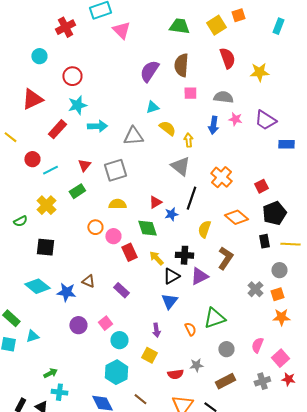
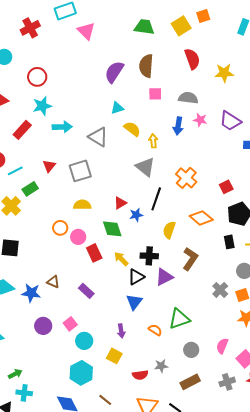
gray triangle: (133, 136) -> (98, 137), turned 35
green rectangle: (77, 191) -> (30, 189), moved
orange semicircle: (190, 329) -> (155, 330), turned -32

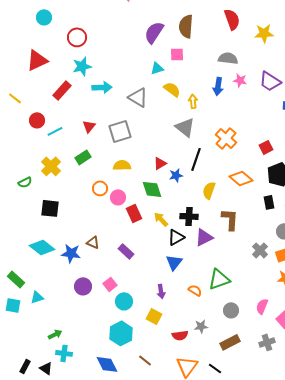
pink square: (155, 94) -> (177, 54), moved
green rectangle: (30, 189) -> (83, 157), moved
brown L-shape: (190, 259) -> (230, 219), turned -30

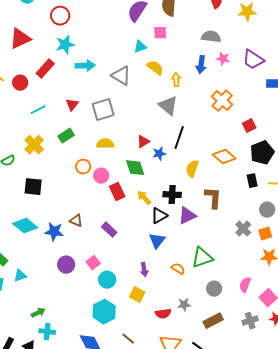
red circle: (37, 120) -> (20, 83), moved
orange cross: (226, 138) -> (222, 101), moved

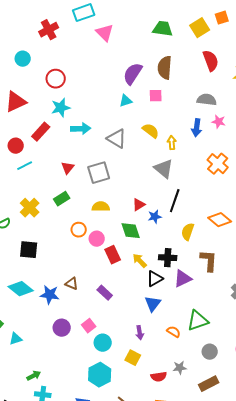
cyan triangle: (140, 47) -> (126, 101), moved
cyan line: (38, 110) -> (25, 166), moved

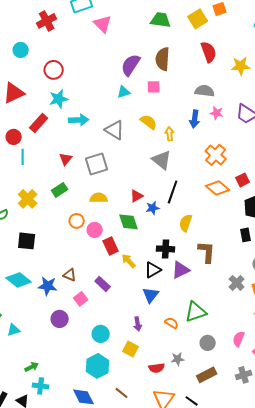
cyan line: (25, 166) -> (23, 157), turned -63
orange diamond: (220, 220) -> (218, 188), moved
yellow arrow: (140, 261) -> (129, 261), moved
pink square: (89, 326) -> (81, 299), moved

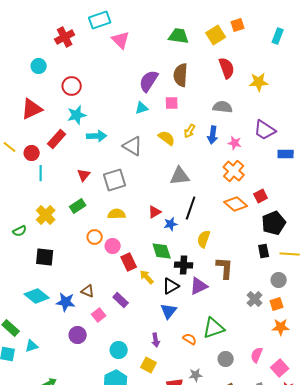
pink star: (217, 113) -> (235, 143), moved
yellow arrow: (170, 134) -> (190, 131), moved, turned -144
gray triangle: (162, 160) -> (180, 176), turned -45
green diamond: (129, 222) -> (162, 251), moved

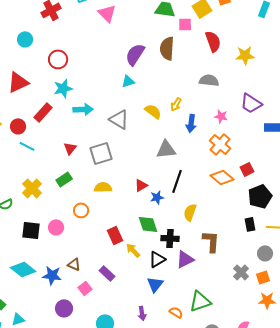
pink square: (172, 103) -> (185, 24), moved
blue arrow: (213, 135) -> (191, 123), moved
cyan line: (41, 173) -> (27, 146), turned -63
pink circle: (113, 246) -> (56, 227), moved

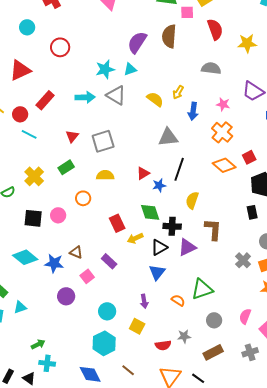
cyan star: (63, 88) -> (105, 69), moved
gray triangle: (119, 119) -> (116, 95), moved
yellow arrow: (133, 250) -> (135, 238), turned -70

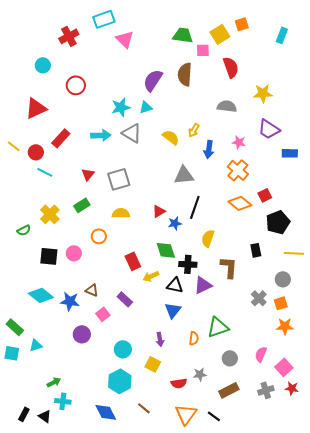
yellow star: (247, 43) -> (263, 93), moved
black rectangle: (252, 212) -> (256, 250), moved
black triangle: (159, 247) -> (175, 285), turned 42
orange semicircle: (178, 300) -> (194, 338), turned 64

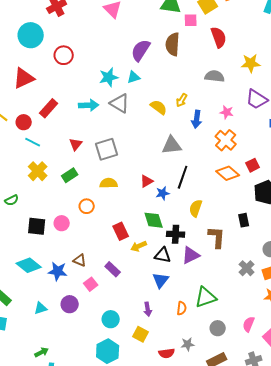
cyan circle: (43, 65) -> (31, 35), size x1.6
yellow cross: (50, 214) -> (38, 171), moved
cyan triangle: (36, 345) -> (41, 308), moved

